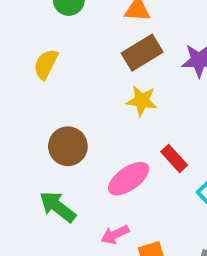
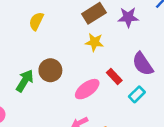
green arrow: (58, 207) -> (25, 81), moved, turned 85

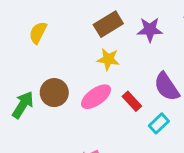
pink ellipse: (87, 89) -> (96, 97), moved

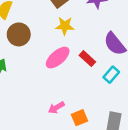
brown circle: (54, 93) -> (19, 34), moved

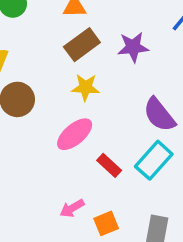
red rectangle: (87, 59) -> (109, 165), moved
cyan rectangle: (111, 75) -> (154, 160), size x1.5

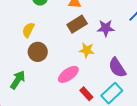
yellow star: (85, 87) -> (87, 50), moved

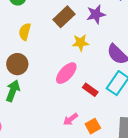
yellow semicircle: (28, 30) -> (25, 32), moved
brown circle: (38, 52) -> (17, 64), moved

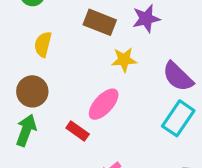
brown rectangle: (64, 17) -> (100, 22), turned 65
red rectangle: (90, 90) -> (78, 131), moved

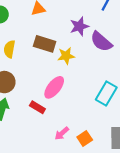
brown rectangle: (100, 22) -> (45, 44), moved
purple semicircle: (178, 77) -> (101, 42), moved

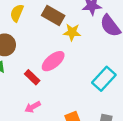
pink arrow: (62, 133) -> (33, 107), moved

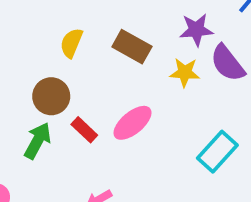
yellow star: (72, 32) -> (185, 72), moved
red rectangle: (32, 77) -> (84, 130), moved

